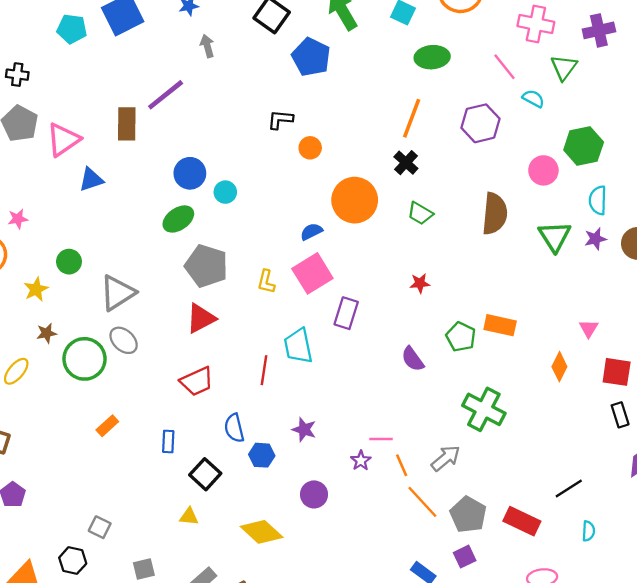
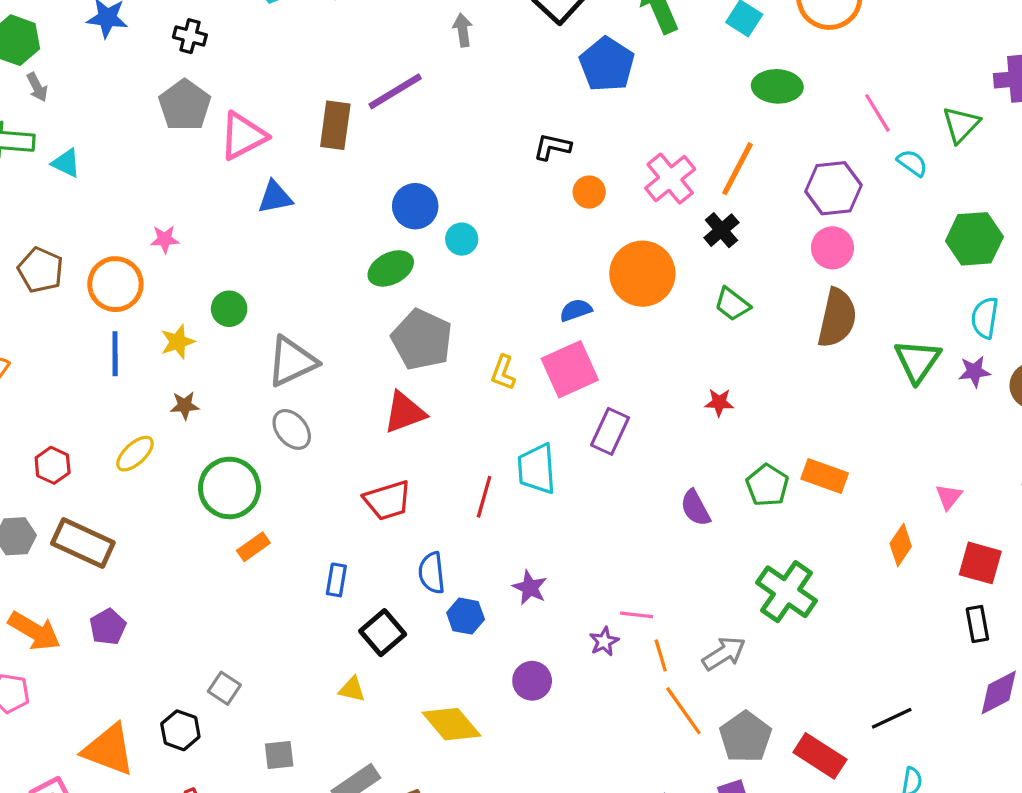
pink cross: (536, 24) -> (670, 179), moved, turned 32
pink circle: (543, 170) -> (832, 248), moved
green circle: (85, 359) -> (229, 488), moved

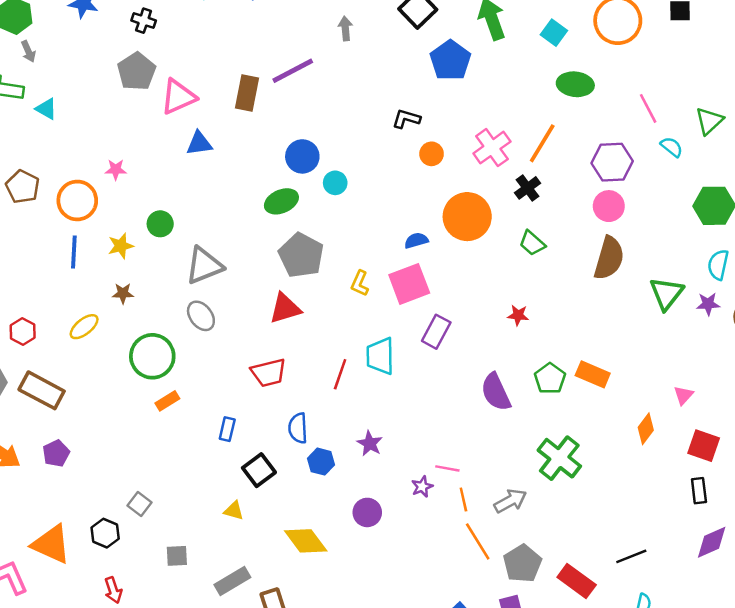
purple semicircle: (695, 508) -> (496, 392), size x1.4

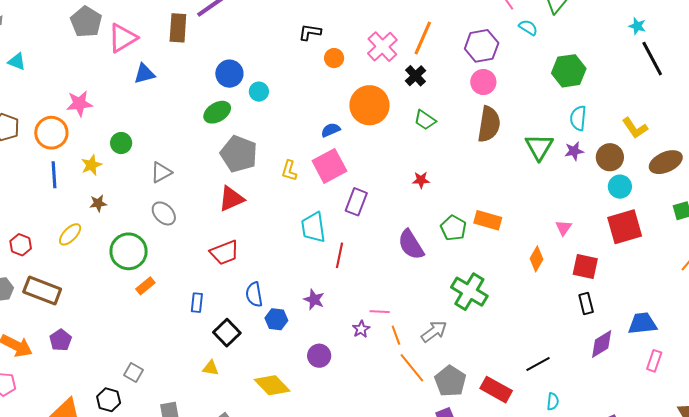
pink star: (116, 170) -> (79, 104), size x1.5
gray triangle: (204, 266) -> (161, 172), size x0.7
red line: (340, 374) -> (339, 255), moved

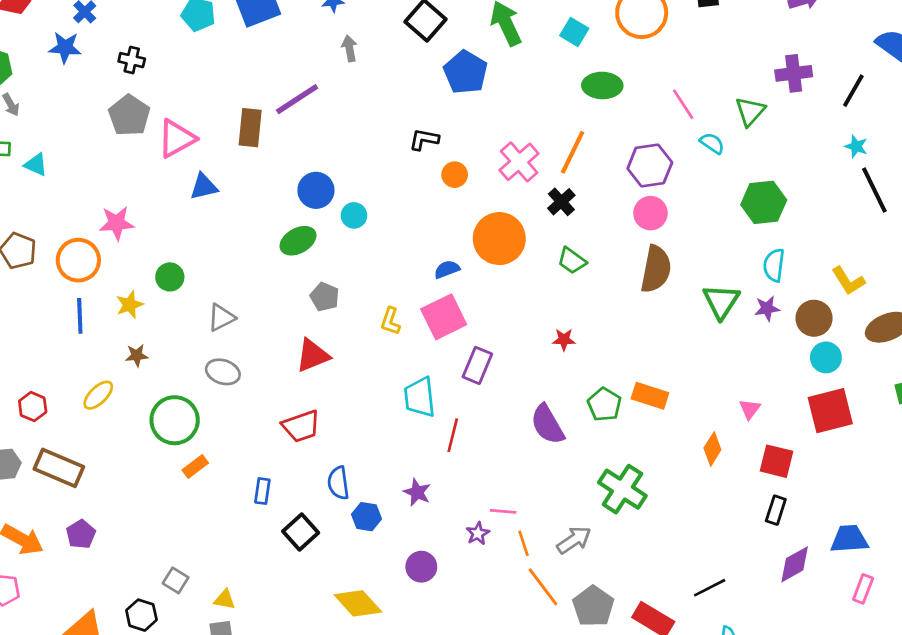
gray pentagon: (239, 154) -> (325, 297), size x0.6
gray ellipse: (164, 213) -> (223, 372), turned -30
black rectangle: (586, 304) -> (776, 510), turned 30
yellow triangle: (211, 368) -> (225, 600), moved

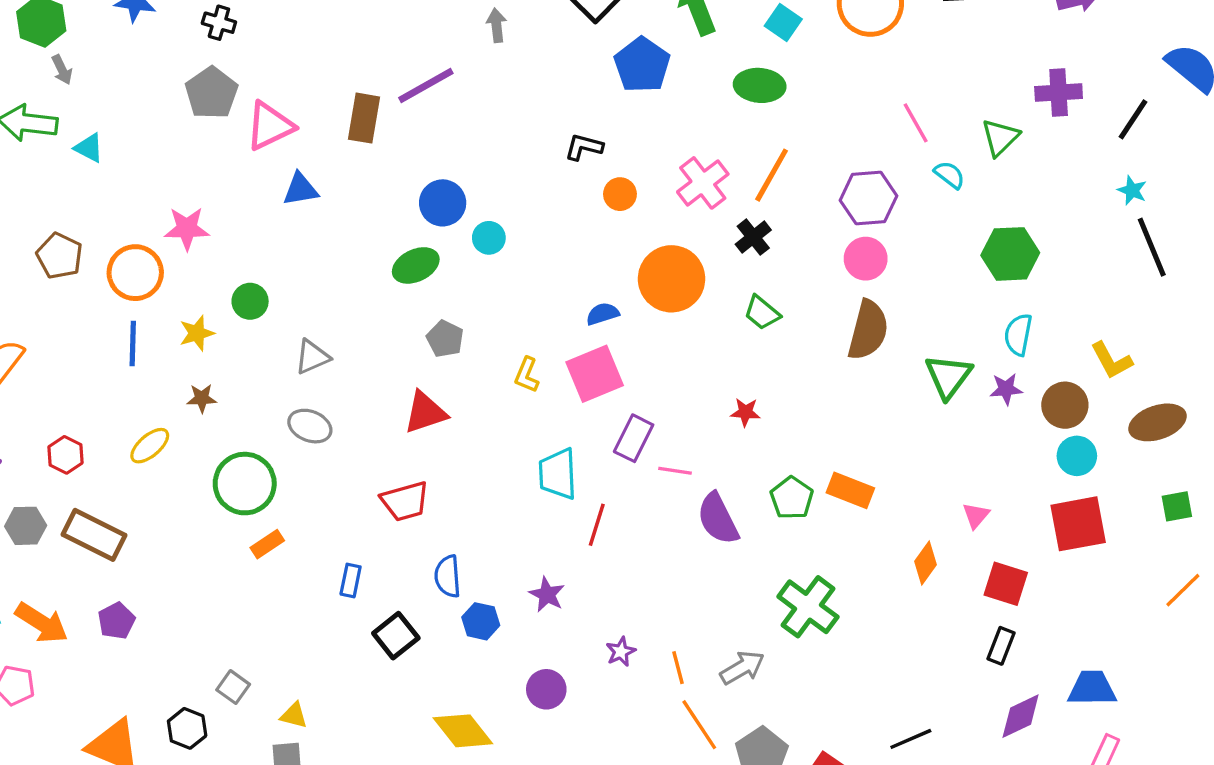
green ellipse: (602, 85) -> (760, 85), moved
pink line: (503, 511) -> (675, 471), moved

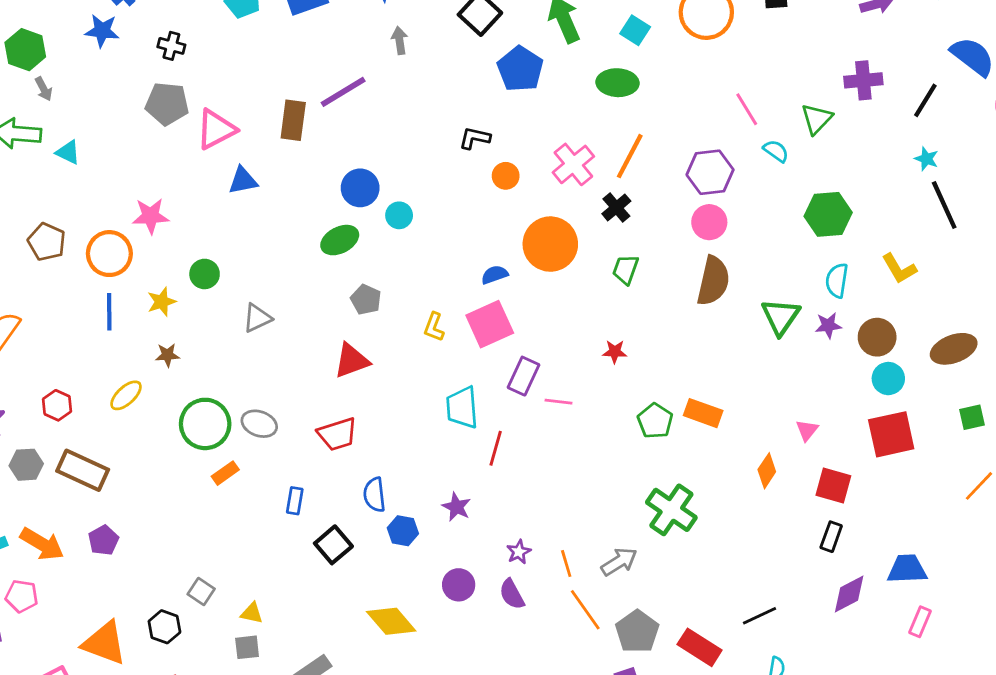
gray pentagon: (211, 93) -> (167, 104), turned -30
green trapezoid: (762, 313) -> (626, 269), turned 72
yellow L-shape: (1111, 360) -> (899, 269), moved
gray ellipse: (310, 426) -> (259, 424), moved
purple semicircle: (718, 519) -> (512, 594), moved, size x0.7

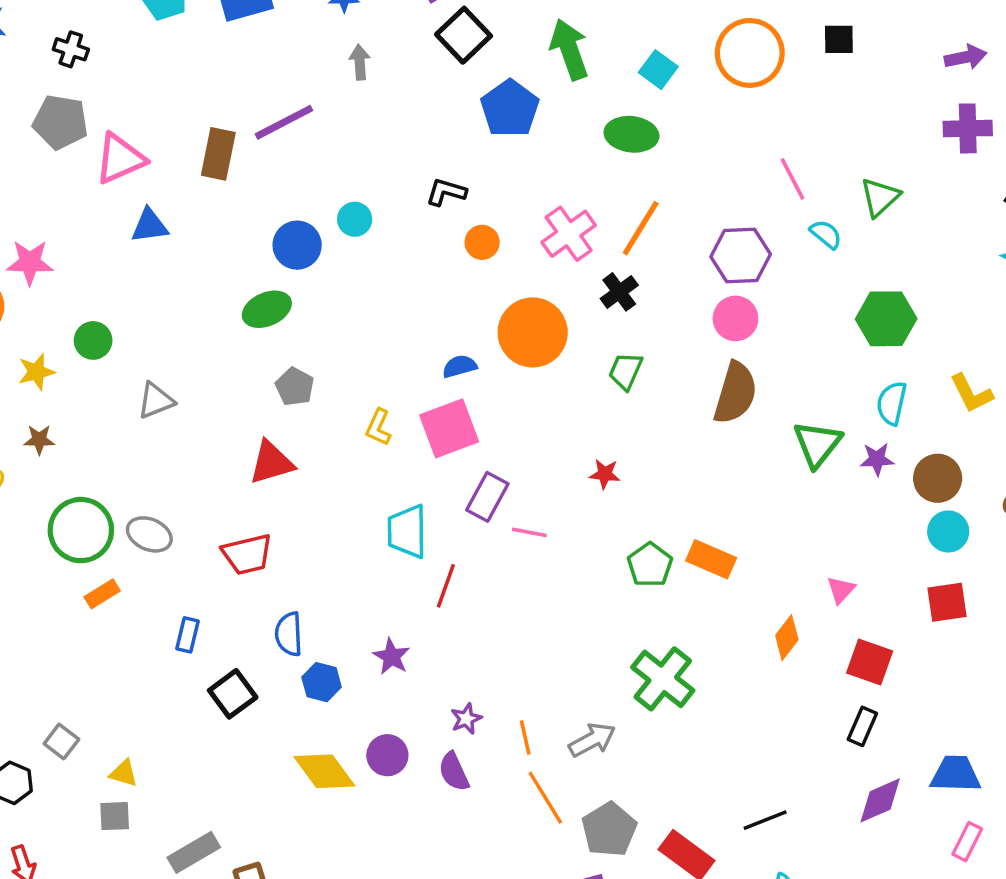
purple cross: (863, 80) -> (968, 128), moved
cyan circle: (399, 215) -> (355, 219), moved
red square: (891, 434) -> (947, 602), size x0.7
yellow diamond: (391, 621) -> (324, 771), moved

